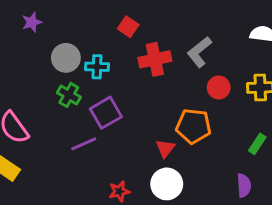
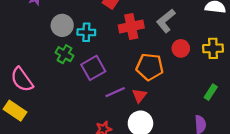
orange pentagon: (193, 126) -> (150, 67), moved
purple line: (84, 144) -> (115, 92), moved

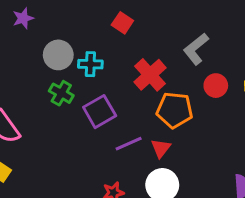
red cross: (131, 27) -> (150, 75), moved, turned -30

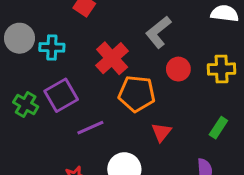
green cross: (61, 93) -> (26, 104), moved
red triangle: (161, 148) -> (161, 132), moved

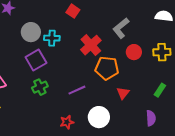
purple square: (61, 95) -> (36, 60), moved
green cross: (26, 104) -> (40, 87), moved, turned 35

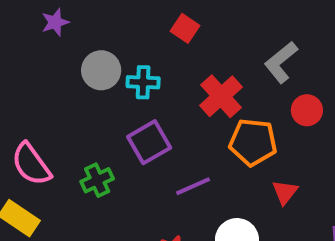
purple square: (36, 60) -> (149, 142), moved
green cross: (40, 87) -> (97, 180), moved

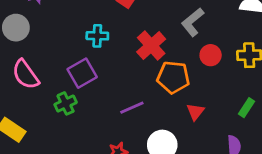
gray circle: (101, 70) -> (16, 28), moved
purple square: (149, 142) -> (82, 73), moved
pink semicircle: (31, 164) -> (26, 75), moved

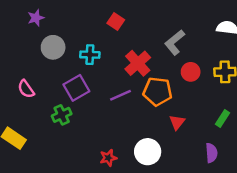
gray circle: (16, 28) -> (53, 47), moved
pink semicircle: (26, 75) -> (26, 89), size x0.7
purple line: (132, 108) -> (121, 95), moved

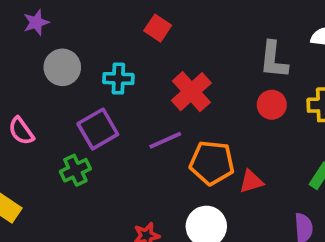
gray L-shape: (175, 42) -> (274, 60), moved, turned -45
orange pentagon: (157, 92) -> (212, 163), moved
red triangle: (177, 122) -> (251, 181), turned 35

